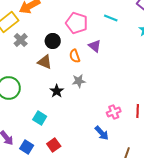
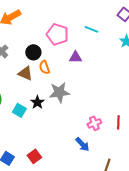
purple triangle: (95, 46) -> (75, 57), turned -40
orange semicircle: (75, 56) -> (44, 67), moved
gray star: (79, 81) -> (59, 92), size x1.5
cyan square: (40, 118) -> (19, 110), moved

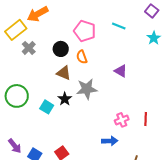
purple triangle: (75, 57) -> (121, 71), moved, turned 32
orange semicircle: (44, 67) -> (82, 57), moved
brown triangle: (25, 73) -> (64, 73), moved
blue arrow: (82, 144) -> (110, 141), turned -49

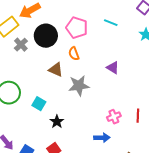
black circle: (61, 49) -> (46, 36), moved, size x1.5
black star: (65, 99) -> (57, 122), moved

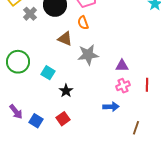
purple triangle: (113, 68) -> (122, 66), moved, turned -32

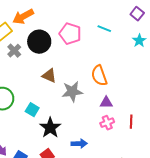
orange semicircle: (83, 23) -> (99, 76), moved, size x1.5
black star: (66, 91) -> (50, 128), size x1.5
blue arrow: (111, 107) -> (79, 144), moved

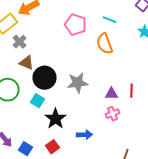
black circle: (39, 42) -> (44, 78), moved
brown triangle: (49, 76) -> (26, 63), moved
orange semicircle: (99, 76) -> (104, 44), moved
red line: (131, 122) -> (132, 91), moved

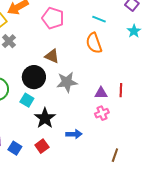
pink pentagon: (76, 25) -> (53, 18), moved
brown triangle: (26, 63) -> (52, 56), moved

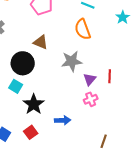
gray star: (67, 82) -> (72, 61), moved
purple triangle: (101, 93) -> (90, 79), turned -48

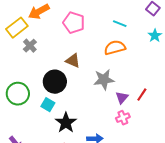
orange semicircle: (83, 29) -> (115, 48), turned 95
red line: (110, 76) -> (142, 95), turned 32

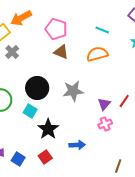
brown triangle: (73, 61) -> (61, 52), moved
gray star: (104, 80) -> (73, 91), moved

